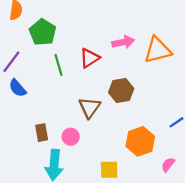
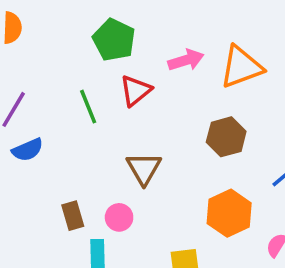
green pentagon: (43, 32) -> (114, 40), moved
blue semicircle: (18, 88) -> (28, 150), turned -66
brown hexagon: (121, 90) -> (226, 137), moved

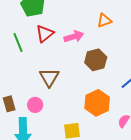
pink arrow: (186, 60) -> (74, 37), moved
orange triangle: (241, 67) -> (104, 21), size x0.6

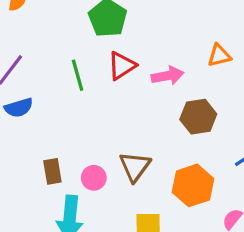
brown triangle: (49, 77) -> (135, 166), moved

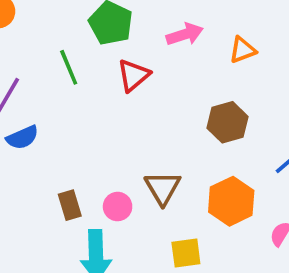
green line: (78, 75) -> (69, 67), moved
pink arrow: (168, 76) -> (185, 34), moved

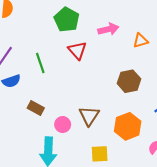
green line: (69, 67) -> (40, 63), moved
red triangle: (133, 75) -> (77, 50), turned -36
brown rectangle: (70, 205) -> (36, 108), moved, turned -49

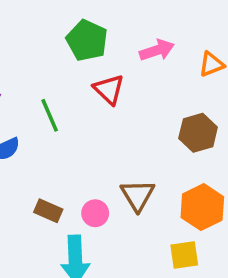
brown rectangle: (36, 108) -> (48, 211), moved
yellow square: (100, 154) -> (184, 255), moved

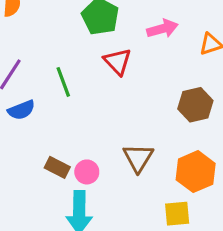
pink circle: (95, 213) -> (87, 172), moved

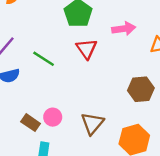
green line: (63, 82) -> (44, 59), turned -45
pink circle: (87, 172) -> (53, 117), moved

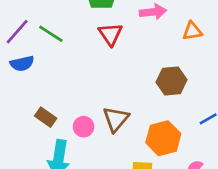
green line: (44, 59) -> (51, 34), moved
pink circle: (53, 117) -> (84, 127), moved

